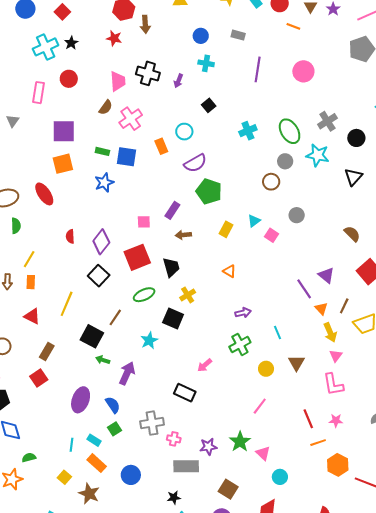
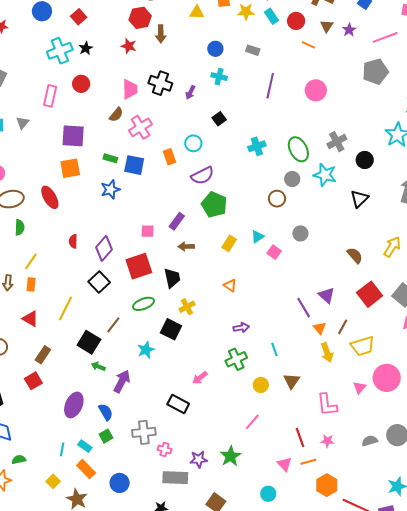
pink triangle: (336, 356) -> (360, 388), moved
pink triangle: (263, 453) -> (284, 464), moved

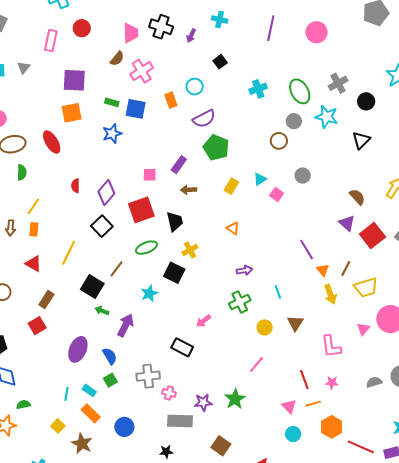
purple triangle: (327, 295) -> (347, 223), moved
cyan circle: (268, 494) -> (293, 434), moved

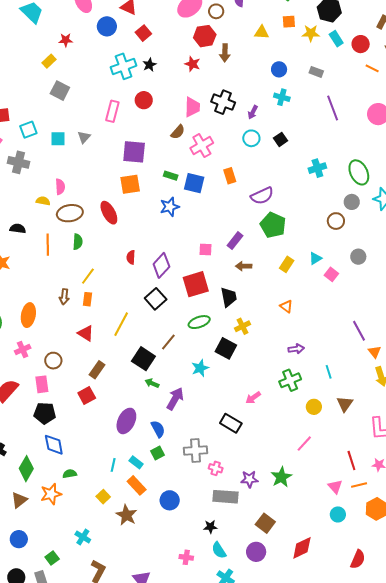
purple line: (271, 28) -> (333, 108), turned -35
cyan circle: (195, 87) -> (251, 138), moved

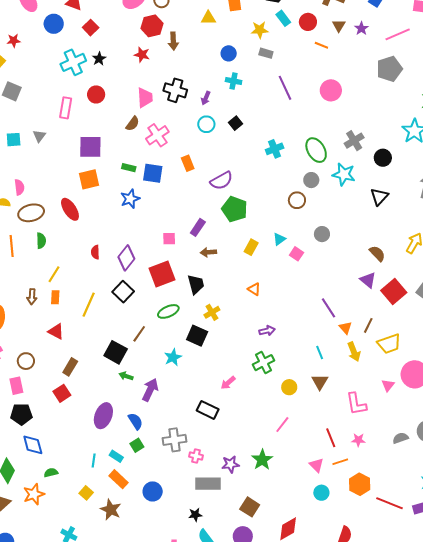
yellow star: (311, 33) -> (260, 30), moved
yellow line: (121, 324) -> (89, 305), moved
cyan line: (329, 372) -> (320, 353), moved

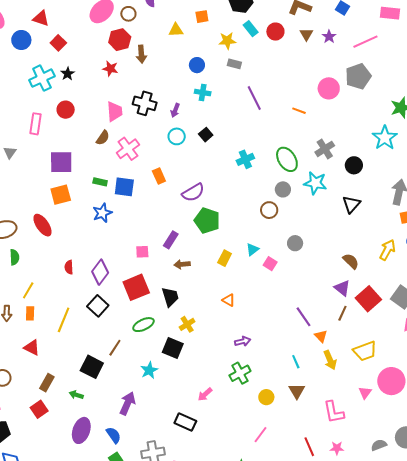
orange line: (321, 45) -> (299, 111), moved
pink circle: (331, 90) -> (329, 88), moved
brown line: (368, 325) -> (342, 313), moved
green arrow: (126, 376) -> (76, 395), moved

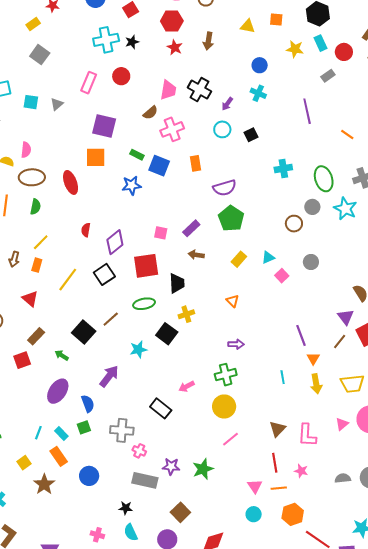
red hexagon: (120, 40) -> (172, 21), moved
gray rectangle: (234, 64) -> (328, 76), moved, turned -64
brown triangle: (297, 391) -> (277, 429), moved
yellow circle: (266, 397) -> (224, 406), moved, size x1.5

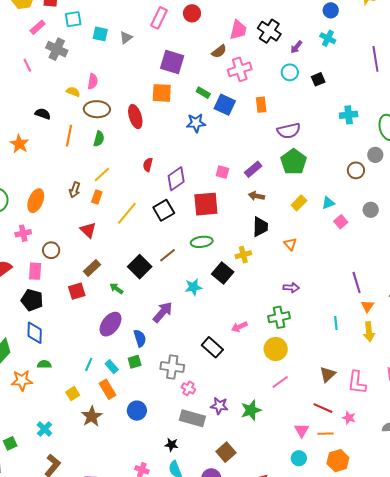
black trapezoid: (177, 283) -> (260, 227), moved
red line: (275, 463) -> (323, 408), turned -60

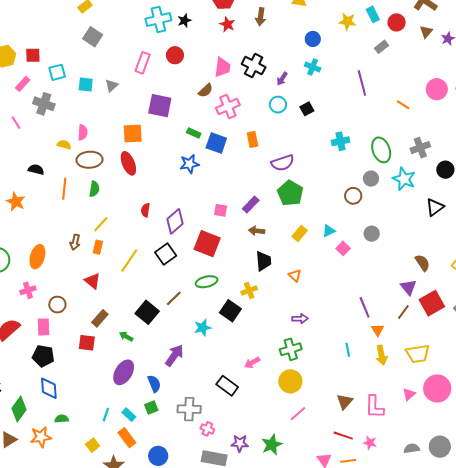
orange square: (162, 93) -> (133, 134), moved
red square: (206, 204) -> (207, 244), turned 32
red square: (77, 291) -> (87, 343), turned 30

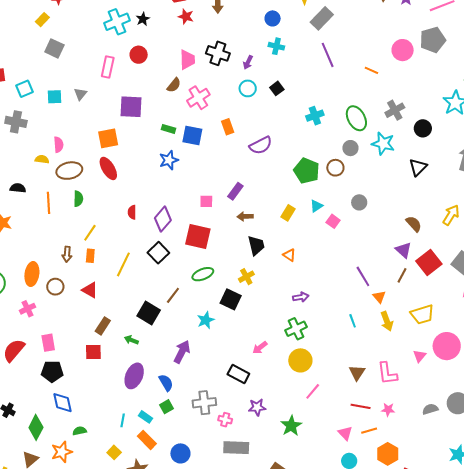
gray rectangle: (381, 47) -> (322, 18), moved, size x1.6
green pentagon: (290, 193) -> (307, 171), moved
brown circle: (57, 305) -> (55, 287), moved
purple star: (240, 443) -> (257, 407), moved

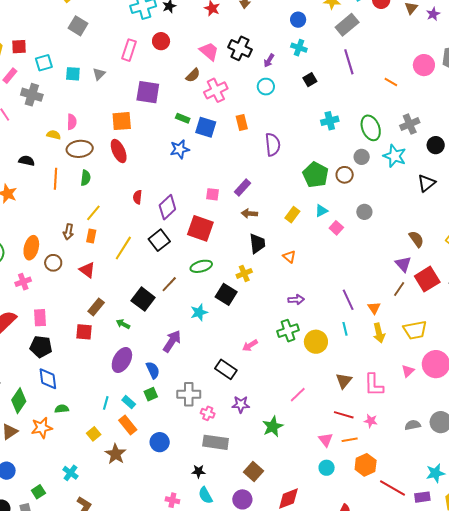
pink trapezoid: (187, 60) -> (209, 51), turned -55
black square: (277, 88) -> (310, 80), moved
purple semicircle: (261, 145) -> (273, 145), turned -75
purple line: (363, 276) -> (348, 300), moved
yellow circle: (300, 360) -> (316, 342), moved

